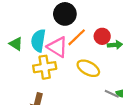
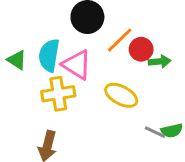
orange line: (77, 37) -> (120, 40), moved

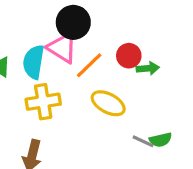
orange line: (120, 40) -> (89, 65), moved
pink triangle: (77, 65) -> (62, 48), moved

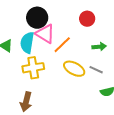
black circle: (73, 22) -> (37, 18), moved
red circle: (129, 56) -> (87, 19), moved
gray line: (143, 141) -> (96, 70), moved

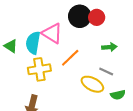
black circle: (37, 18) -> (80, 16), moved
orange line: (62, 45) -> (70, 58), moved
yellow ellipse: (74, 69) -> (92, 84), moved

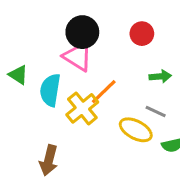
black circle: (80, 16) -> (82, 32), moved
cyan semicircle: (33, 43) -> (50, 90), moved
yellow cross: (39, 69) -> (82, 108), moved, turned -30

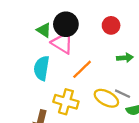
green triangle: (18, 75) -> (44, 30), moved
yellow cross: (82, 108) -> (66, 102), moved, turned -35
gray line: (156, 111) -> (123, 94), moved

